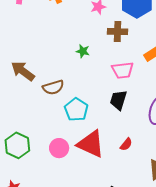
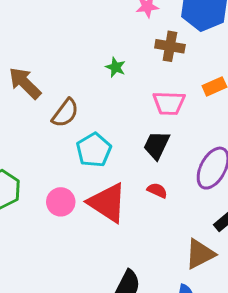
brown semicircle: (53, 87) -> (65, 113), turned -45
red semicircle: (126, 144) -> (157, 190), moved, turned -112

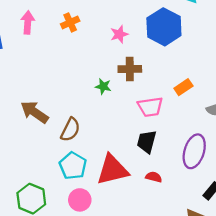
brown cross: (170, 46) -> (130, 69), moved
cyan pentagon: (94, 150) -> (73, 166), moved
red triangle: (107, 203) -> (112, 170), moved, turned -36

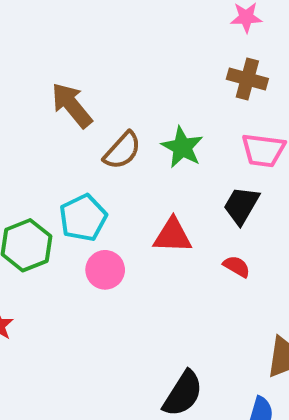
green star: (103, 86) -> (182, 147), moved, size x1.5
cyan pentagon: (73, 166) -> (83, 218), moved
red triangle: (112, 170) -> (172, 236), size x0.7

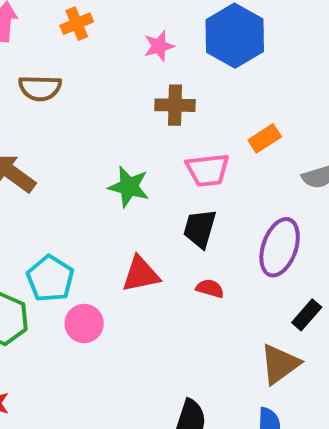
brown semicircle: (122, 151) -> (40, 88), moved, turned 63

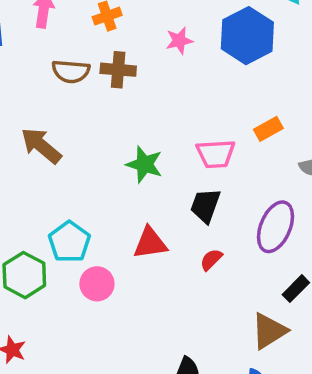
brown cross: (175, 105) -> (118, 70), moved
red semicircle: (210, 288) -> (211, 260), turned -65

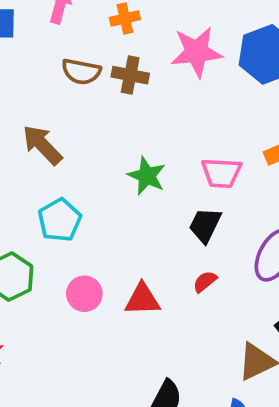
pink star: (179, 41) -> (197, 52), size x1.8
cyan pentagon: (69, 242) -> (60, 220), moved
red triangle: (150, 243) -> (142, 299), moved

